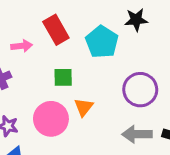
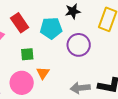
cyan pentagon: (102, 42) -> (51, 28), turned -30
purple circle: (140, 90) -> (79, 45), moved

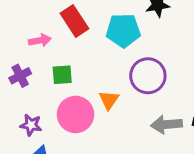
purple circle: (79, 45) -> (148, 76), moved
green square: (27, 54) -> (62, 75), moved

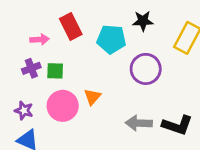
purple cross: (20, 76) -> (31, 68), moved
purple circle: (148, 76) -> (146, 69), moved

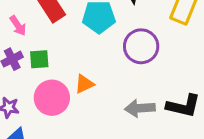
pink arrow: (40, 39) -> (18, 26), turned 66
orange triangle: (92, 97) -> (84, 84), turned 30

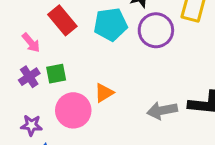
purple circle: (141, 46) -> (156, 30), moved

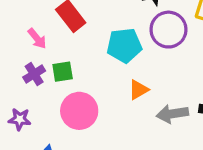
cyan pentagon: (110, 24) -> (124, 45), moved
orange triangle: (104, 93) -> (139, 90), moved
purple star: (31, 125) -> (20, 119), moved

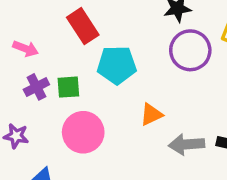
pink arrow: (37, 38) -> (26, 49), moved, turned -35
cyan pentagon: (124, 45) -> (117, 65), moved

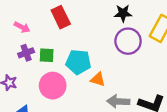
cyan pentagon: (117, 65) -> (78, 62), moved
orange triangle: (151, 114) -> (98, 79), turned 35

